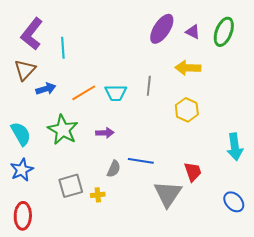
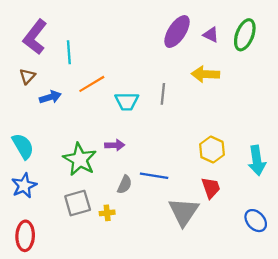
brown triangle: (25, 70) -> (27, 76), size x0.7
orange line: (84, 93) -> (92, 84), moved
yellow hexagon: (187, 110) -> (212, 150), moved
green star: (63, 130) -> (80, 159), moved

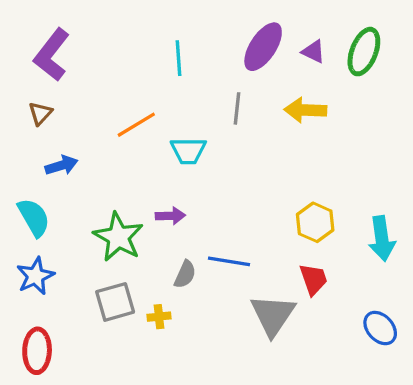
cyan line: (69, 52) -> (179, 58), moved
gray line: (163, 94) -> (237, 108), moved
blue arrow: (50, 97) -> (61, 165), moved

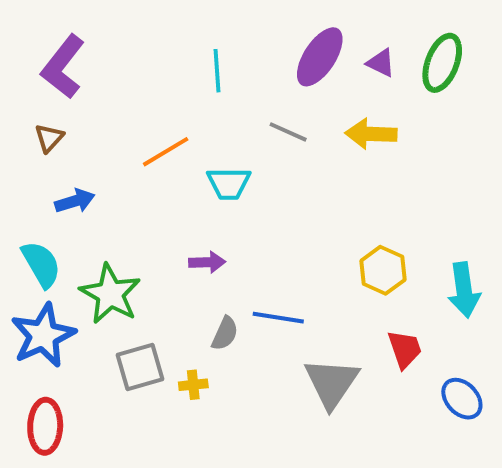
gray line: (237, 108) -> (288, 132), turned -72
green star: (118, 237) -> (110, 294), moved
blue star: (35, 276) -> (43, 335), size x1.4
red trapezoid: (313, 279) -> (405, 349), moved

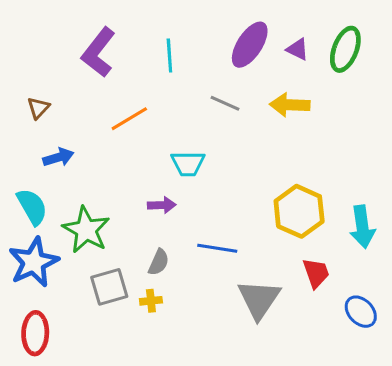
purple L-shape: (63, 67) -> (98, 52), moved
cyan trapezoid: (229, 183) -> (188, 163), moved
yellow hexagon: (383, 270) -> (299, 211), size x1.4
gray semicircle: (225, 333) -> (159, 262), moved

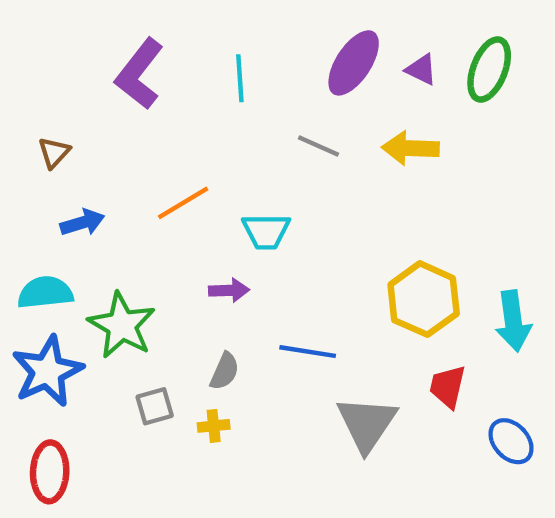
orange line: (129, 119) -> (183, 203), moved
cyan semicircle: (32, 207) -> (45, 293), turned -66
red trapezoid: (316, 273) -> (448, 387), turned -148
gray square: (109, 287) -> (155, 406), size x0.7

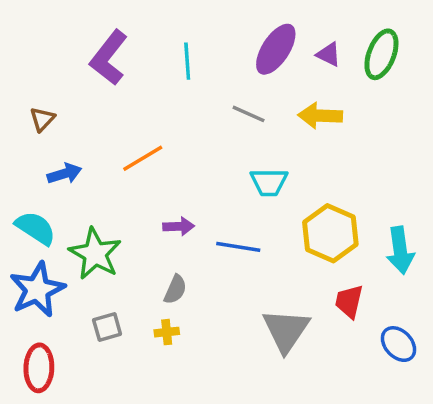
cyan trapezoid: (266, 231) -> (269, 182), moved
cyan semicircle: (45, 293) -> (35, 228), turned 39
blue line: (308, 352) -> (238, 247), moved
gray square: (155, 406) -> (107, 327), moved

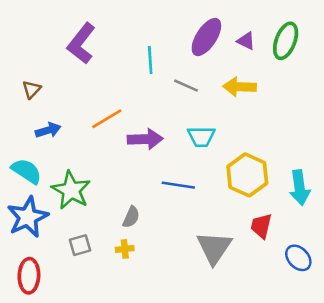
cyan line: (187, 61) -> (150, 60), moved
purple arrow: (179, 226) -> (145, 139), moved, size x1.5

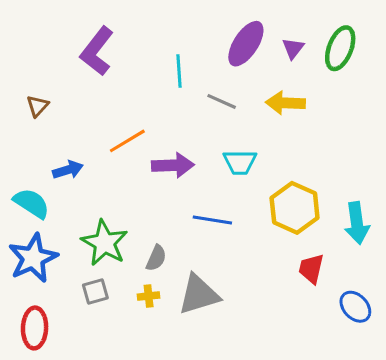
purple triangle: (246, 41) -> (293, 48), turned 42
blue arrow: (48, 130) -> (68, 170), moved
green star: (71, 190) -> (104, 243), moved
gray triangle: (214, 248) -> (199, 295), moved, turned 39

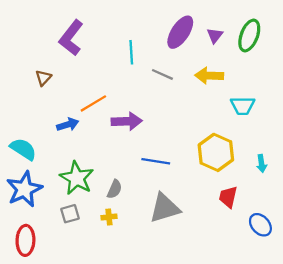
brown triangle: (38, 106) -> (43, 78), moved
cyan trapezoid: (240, 162) -> (243, 106), moved
blue arrow: (68, 170) -> (68, 125), moved
cyan arrow: (357, 223) -> (262, 164), size x0.6
gray triangle: (199, 295) -> (165, 208), moved

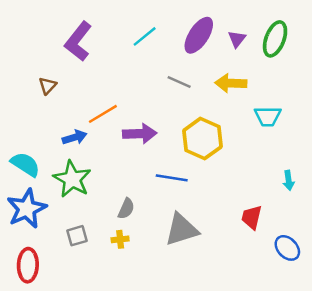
cyan line: (131, 52) -> (145, 36), moved, turned 55
yellow hexagon: (216, 152) -> (202, 139), moved
green star: (77, 178) -> (72, 179), moved

